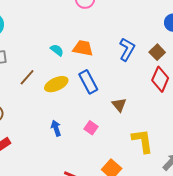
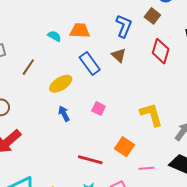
brown square: (157, 52) -> (152, 16), moved
yellow ellipse: (56, 84) -> (61, 84), moved
brown triangle: (119, 105) -> (119, 55), moved

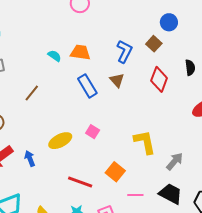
brown line: (28, 67) -> (32, 93), moved
yellow ellipse: (61, 84) -> (60, 141), moved
blue arrow: (64, 114) -> (30, 158), moved

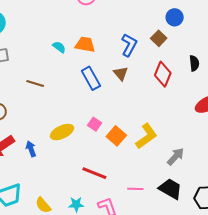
brown line: (32, 93) -> (35, 83), turned 66
yellow L-shape: (145, 142) -> (146, 136), turned 64
orange square: (115, 172) -> (116, 136), moved
red line: (80, 182) -> (94, 173), moved

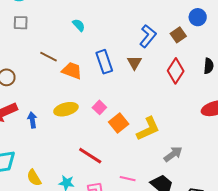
orange trapezoid: (85, 45) -> (72, 71), moved

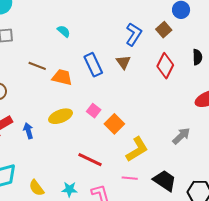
yellow L-shape: (148, 129) -> (137, 149), moved
gray arrow: (173, 154) -> (181, 136), moved

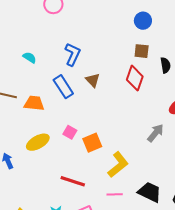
brown square: (164, 30) -> (142, 51), moved, turned -35
blue L-shape: (134, 34) -> (72, 54), moved
orange square: (114, 124) -> (92, 143), turned 30
gray arrow: (181, 136) -> (156, 133), moved

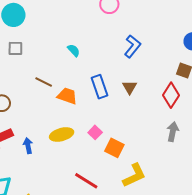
blue L-shape: (72, 54) -> (133, 46), moved
gray arrow: (156, 133) -> (173, 132), moved, turned -42
orange square: (92, 143) -> (114, 148), turned 36

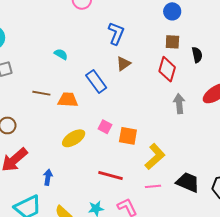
brown triangle: (130, 87) -> (123, 64), moved, turned 42
blue arrow: (28, 146) -> (48, 177), moved, turned 35

